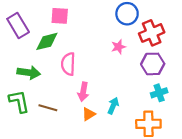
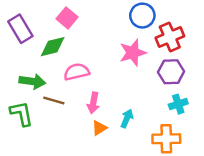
pink square: (60, 16) -> (67, 18), turned 36
pink star: (119, 47) -> (133, 53), size x1.6
pink semicircle: (68, 64) -> (77, 72), turned 75
brown line: (48, 108) -> (54, 100), moved

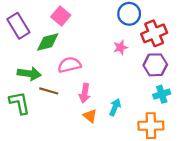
pink star: (133, 53) -> (120, 47), size x0.6
orange triangle: (99, 128) -> (90, 116), turned -48

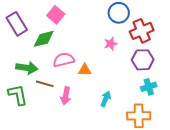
pink arrow: (85, 93) -> (66, 96), moved
orange triangle: (90, 116) -> (85, 70), moved, turned -40

